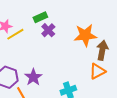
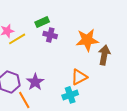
purple cross: (48, 30) -> (50, 35), turned -32
orange triangle: (97, 71) -> (79, 77), moved

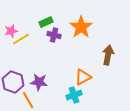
orange star: (87, 40) -> (81, 27), moved, turned -30
purple star: (35, 82) -> (39, 82), turned -30

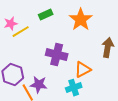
purple cross: (54, 35) -> (57, 55), moved, size x1.5
purple star: (39, 82) -> (39, 85), moved

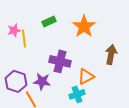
yellow line: (21, 32) -> (24, 38), turned -66
purple star: (39, 85) -> (42, 81), moved

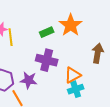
green rectangle: (49, 21) -> (47, 32), moved
cyan cross: (77, 94) -> (76, 89), moved

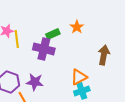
orange star: (71, 25) -> (77, 27), size x0.6
purple cross: (47, 60) -> (44, 49), moved

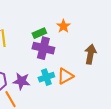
purple cross: (44, 49) -> (43, 48), moved
cyan cross: (82, 91) -> (46, 77), moved

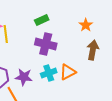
orange star: (63, 26) -> (86, 25), moved
green rectangle: (39, 33) -> (42, 20), moved

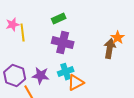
orange star: (86, 25) -> (118, 38), moved
orange triangle: (68, 72) -> (76, 83), moved

